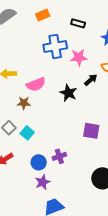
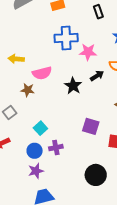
black rectangle: (78, 23) -> (98, 12), moved, turned 48
cyan square: (27, 133) -> (40, 128), moved

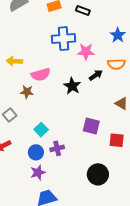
black rectangle: (98, 12) -> (83, 10), moved, turned -48

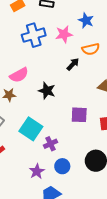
pink star: (86, 52) -> (64, 34), moved
black star: (72, 86) -> (47, 91), moved
cyan square: (41, 130) -> (31, 129), size x1.6
blue circle: (36, 152) -> (62, 166), moved

